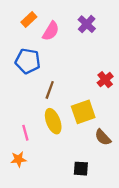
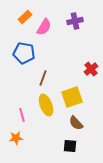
purple cross: (87, 24) -> (75, 21), turned 35
brown semicircle: (103, 137) -> (76, 123), moved

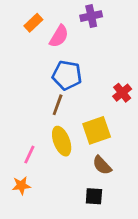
purple cross: (75, 21) -> (91, 16), moved
blue pentagon: (24, 53) -> (67, 75), moved
pink line: (22, 115) -> (29, 155), turned 40

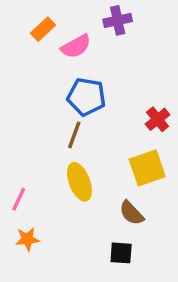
pink semicircle: (59, 36) -> (76, 46), turned 30
yellow square: (97, 130) -> (147, 168), moved
pink line: (29, 155) -> (19, 199), moved

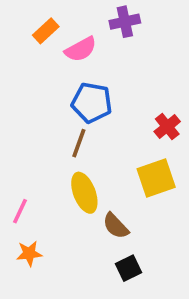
brown semicircle: (132, 213) -> (116, 226), moved
black square: (121, 253) -> (129, 268), turned -30

